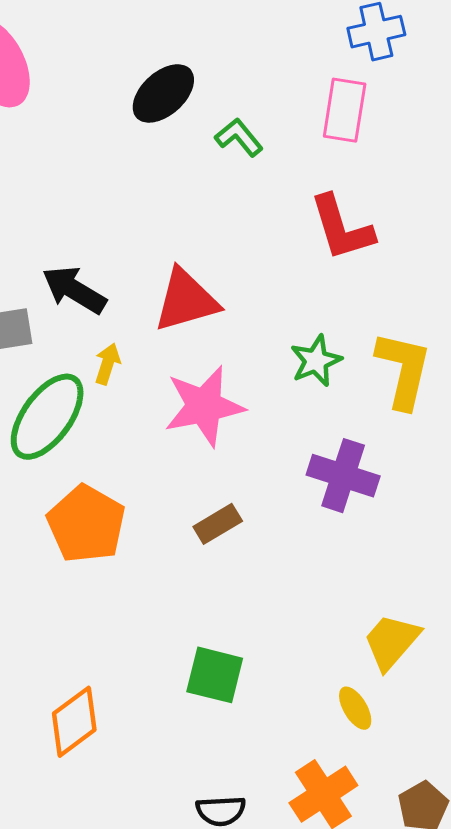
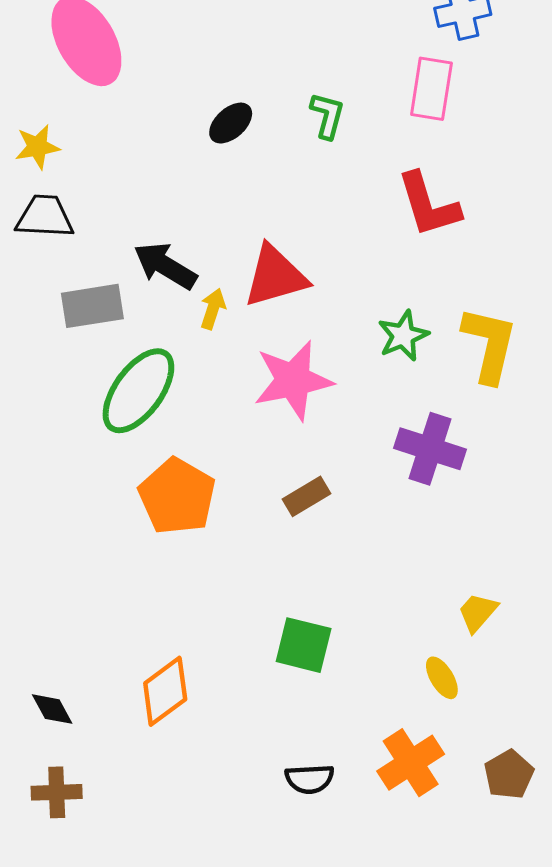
black ellipse: (163, 93) -> (231, 123), moved, size x0.7
green L-shape: (239, 137) -> (327, 116), turned 54
yellow arrow: (107, 364) -> (213, 309), moved
yellow trapezoid: (391, 642) -> (478, 612), size x0.7

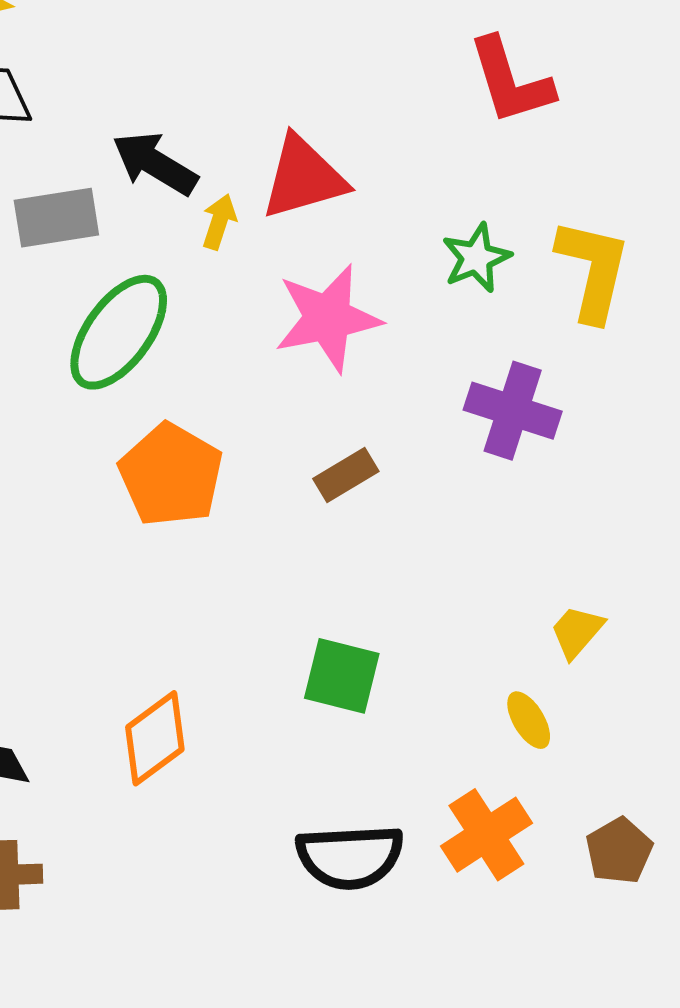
black semicircle: (310, 779) -> (350, 857), size x1.6

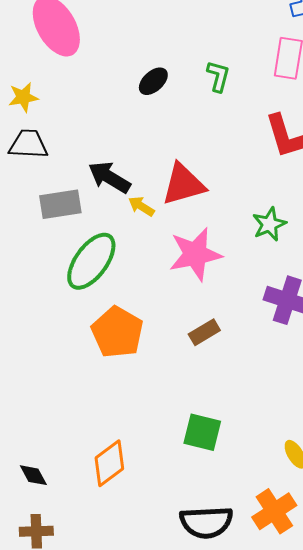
yellow arrow: (219, 222) -> (141, 206), turned -76

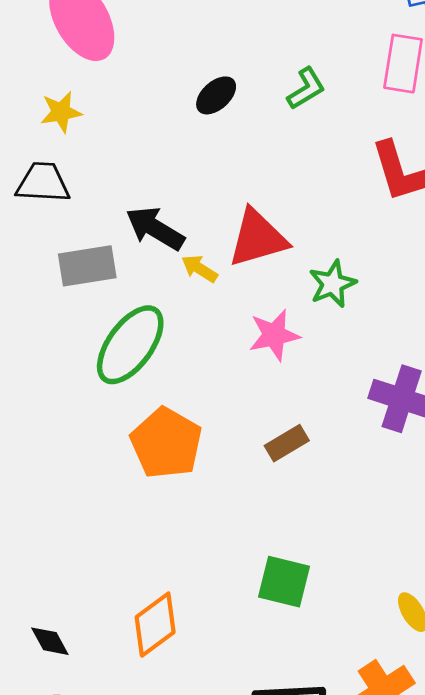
green L-shape: (218, 76) -> (306, 88), turned 44
yellow star: (23, 97) -> (61, 112), moved
green star: (269, 224) -> (332, 284), moved
pink star: (195, 254) -> (274, 335), size x0.7

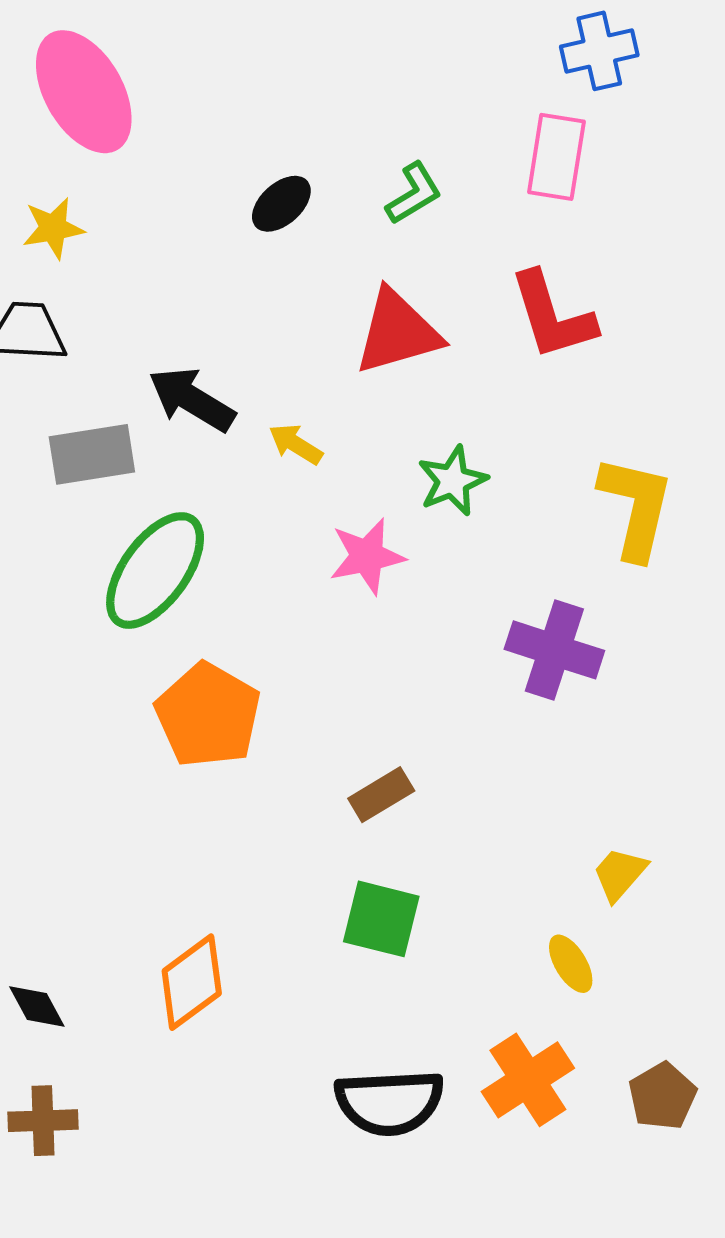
red triangle: (258, 238) -> (398, 332), moved
yellow arrow: (199, 269) -> (296, 444), moved
brown rectangle: (287, 443) -> (381, 795), moved

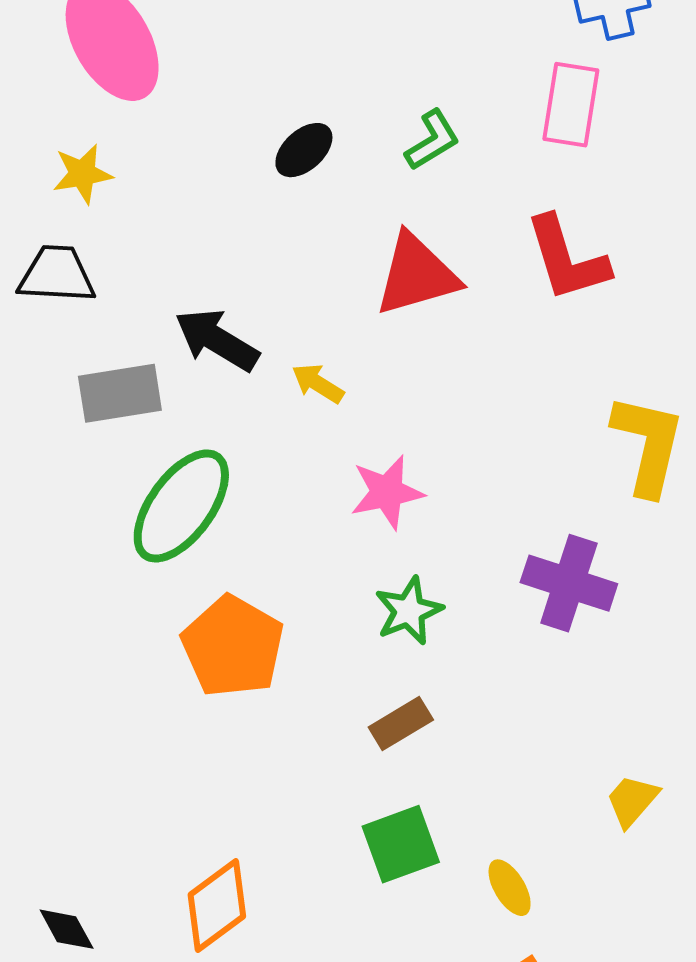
green star: (453, 481) -> (409, 611), moved
green square: (381, 919) -> (401, 844), turned -34
yellow ellipse: (571, 964) -> (510, 888), moved

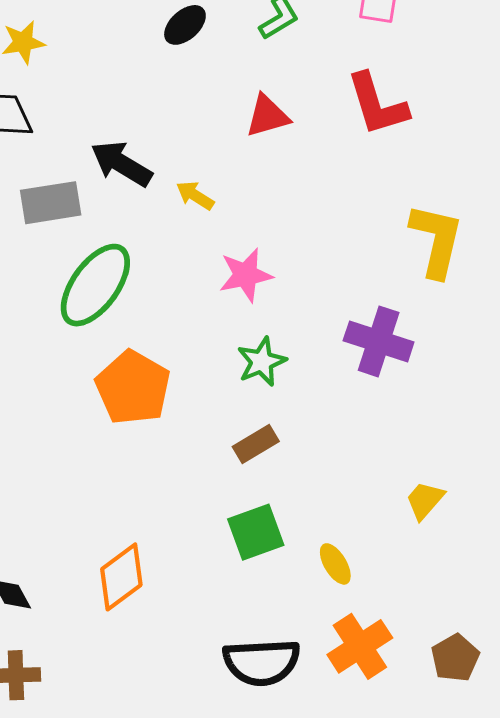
red triangle: (417, 275) -> (267, 116), size x0.7

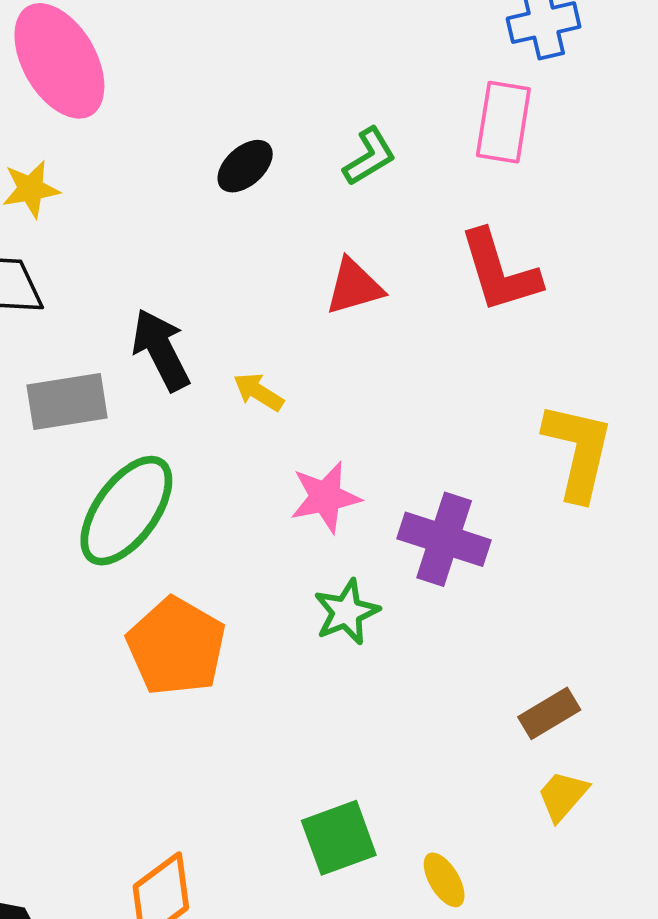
black arrow: (121, 164) -> (161, 350), turned 32
purple cross: (379, 341) -> (444, 539), moved
brown rectangle: (256, 444) -> (549, 713), moved

